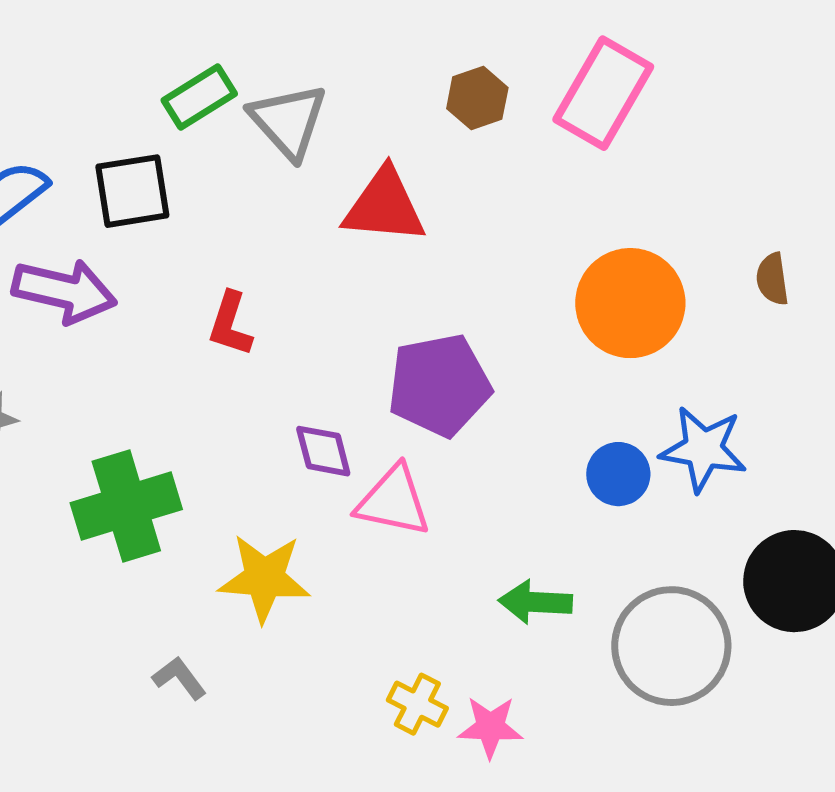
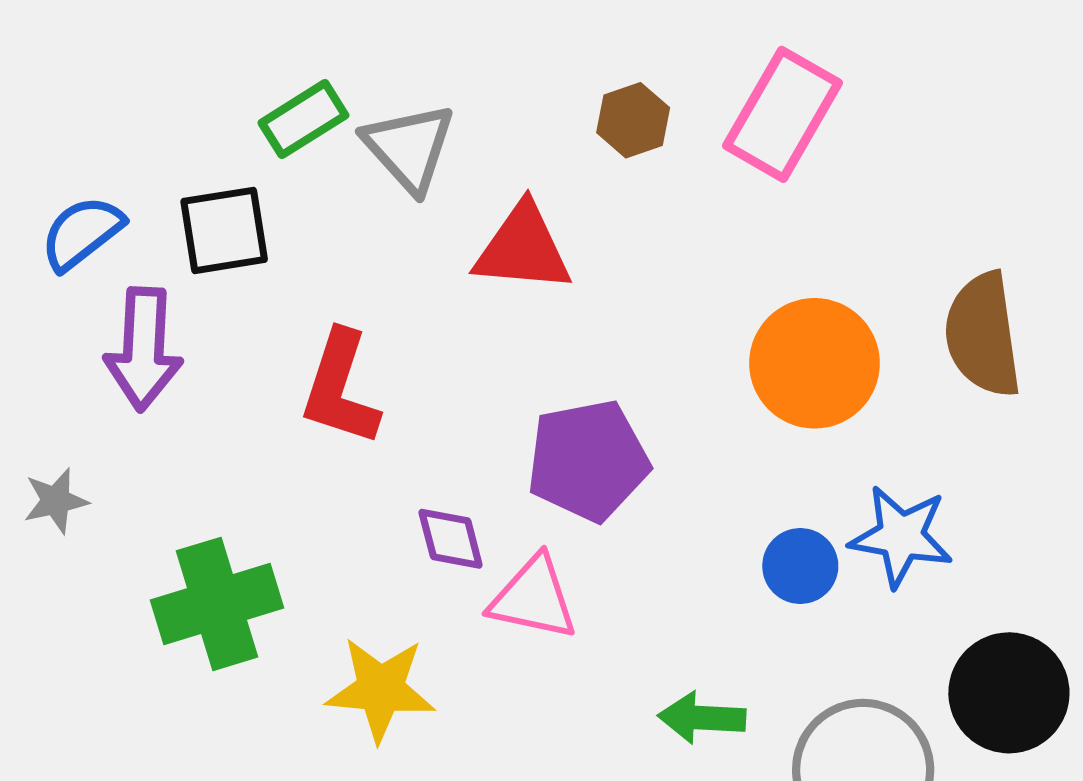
brown semicircle: (772, 279) -> (983, 335), size x2.0
purple arrow: (64, 291) -> (143, 349), turned 80
red L-shape: (230, 324) -> (340, 388), size x1.5

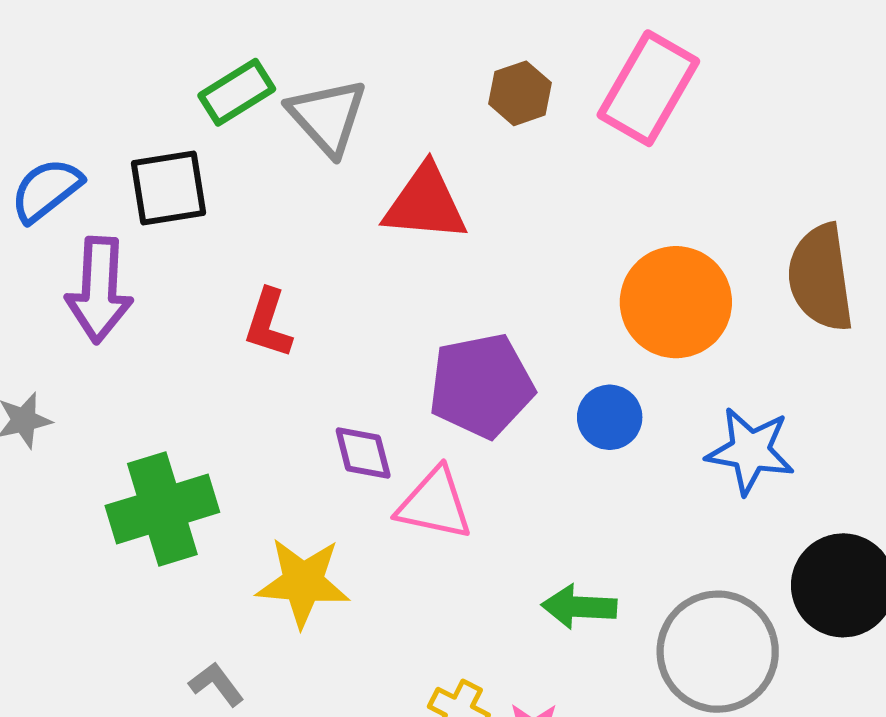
red L-shape: (340, 388) -> (268, 324), size x0.7
blue circle: (800, 566) -> (610, 417), moved

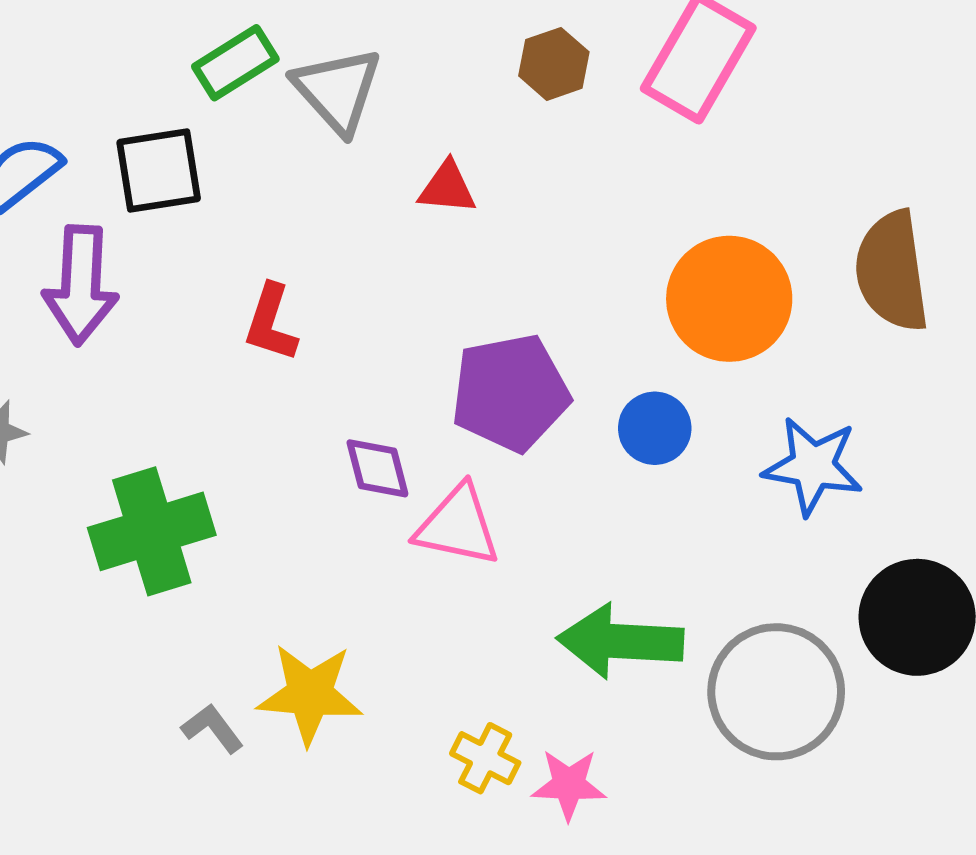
red triangle: (425, 203) -> (447, 188), size x0.6
yellow star: (303, 582) -> (310, 694), moved
green arrow: (579, 607) -> (620, 641), size x1.5

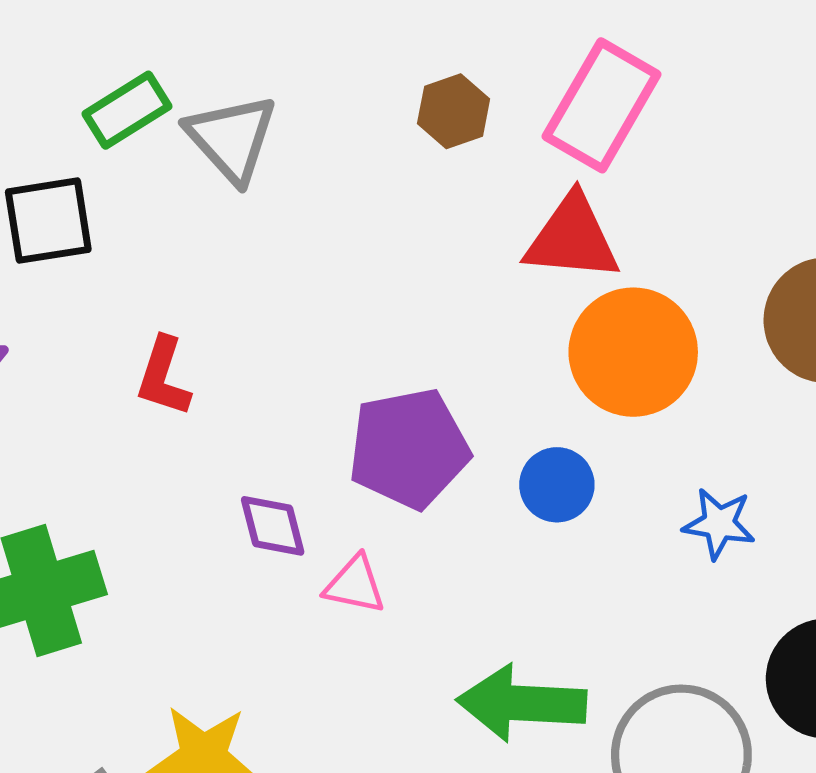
red triangle: (447, 188) -> (572, 238), moved, size x1.6
blue star: (813, 466) -> (719, 524), size x0.7
pink triangle: (458, 526) -> (355, 585), size x0.7

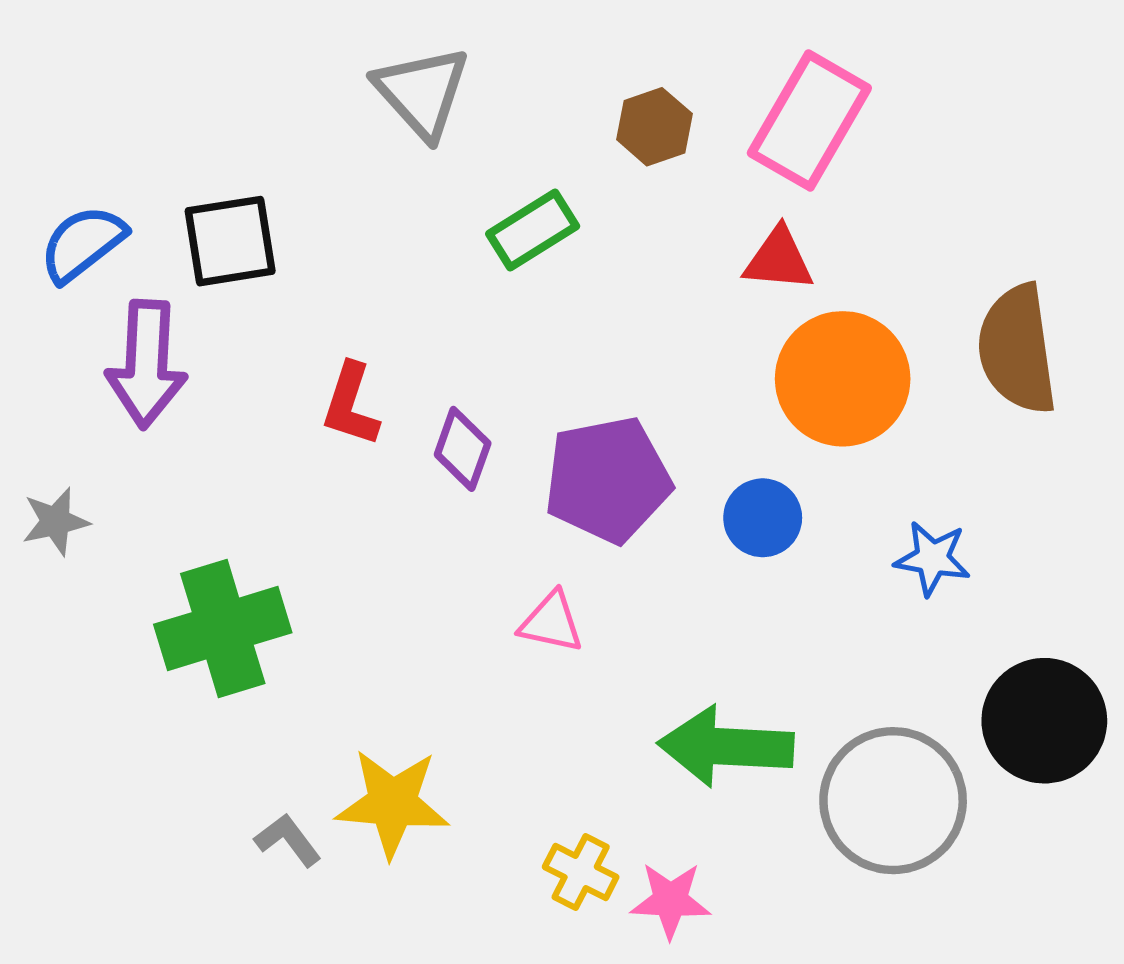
green rectangle: (127, 110) -> (533, 230), moved
gray triangle: (232, 138) -> (422, 92), moved
red triangle: (572, 238) -> (779, 260), size x0.7
purple diamond: (273, 526) -> (463, 449), moved, turned 34

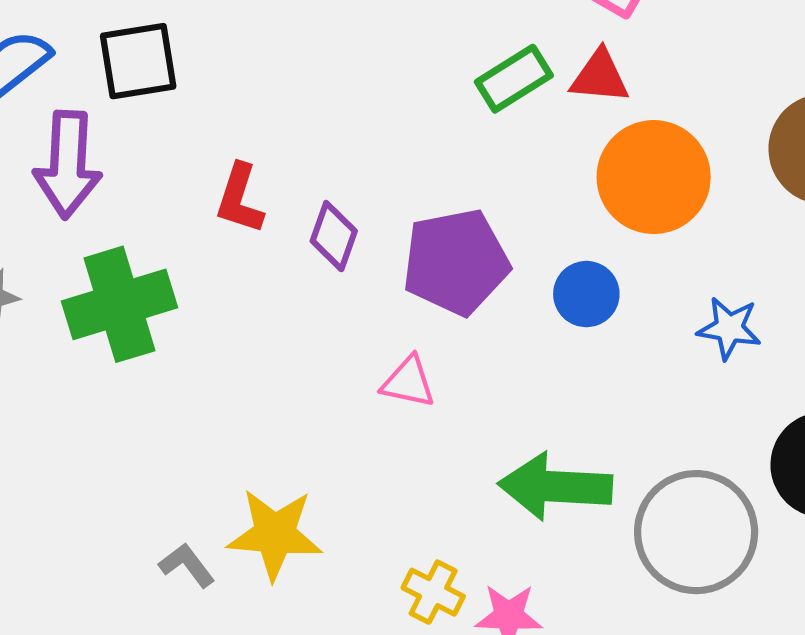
green rectangle: (533, 230) -> (514, 79), moved
green cross: (223, 628) -> (120, 304), moved

